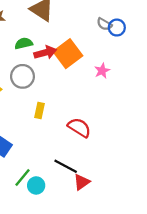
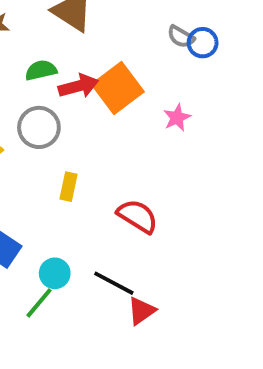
cyan circle: (36, 185) -> (55, 273), moved

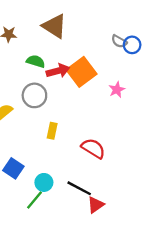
green semicircle: (41, 70) -> (36, 61), turned 30

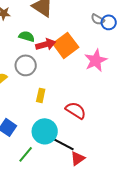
pink star: (117, 90) -> (96, 60), size x1.6
cyan circle: (44, 182) -> (45, 131), moved, size x1.6

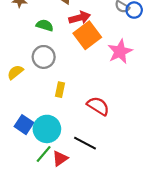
red arrow: (46, 44) -> (80, 18), moved
cyan circle: (45, 131) -> (47, 129), moved
red triangle: (78, 158) -> (60, 158), moved

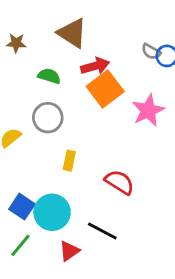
green line: (44, 154) -> (21, 245), moved

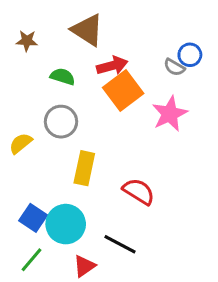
gray semicircle: (151, 52) -> (174, 67), moved
yellow rectangle: (69, 161) -> (84, 168), size x1.5

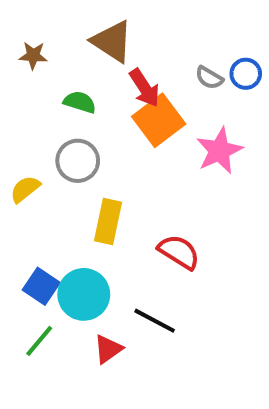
red arrow: (112, 66) -> (145, 88), turned 72
gray semicircle: (174, 67) -> (209, 78), moved

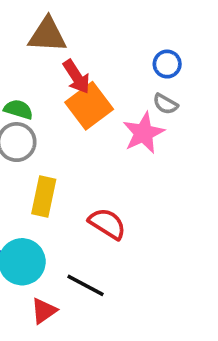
brown triangle: (112, 41) -> (47, 35), turned -30
gray semicircle: (209, 78) -> (165, 104), moved
green semicircle: (80, 102) -> (18, 109), moved

